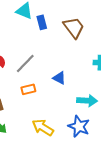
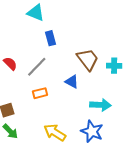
blue rectangle: (42, 22) -> (51, 38), moved
brown trapezoid: (74, 27) -> (88, 59), moved

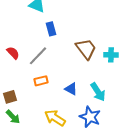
blue triangle: (72, 82) -> (71, 89), moved
cyan arrow: (100, 105) -> (98, 92), turned 54

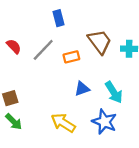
orange rectangle: (41, 81) -> (71, 57), moved
blue triangle: (71, 89) -> (82, 89), turned -48

